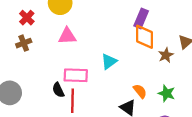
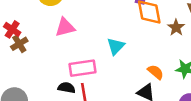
red cross: (27, 18) -> (12, 29), moved
black semicircle: (58, 90) -> (67, 88), turned 136

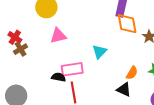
orange semicircle: (156, 72) -> (132, 73), turned 80
black semicircle: (67, 88) -> (59, 77), moved

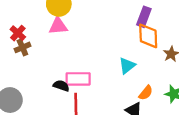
pink triangle: (58, 36) -> (58, 26), moved
cyan triangle: (99, 52) -> (127, 66), moved

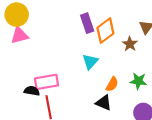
purple rectangle: (144, 17) -> (87, 23), moved, turned -30
orange diamond: (148, 36) -> (105, 31), turned 65

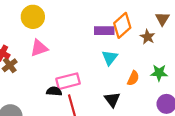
purple rectangle: (87, 23) -> (104, 31), moved, turned -66
pink triangle: (19, 35) -> (39, 48), moved
black triangle: (104, 103) -> (112, 99), moved, turned 35

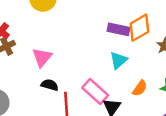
pink triangle: (39, 48) -> (42, 57), moved, turned -42
pink rectangle: (68, 81) -> (95, 92), moved, turned 45

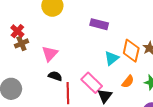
orange diamond: (139, 28) -> (131, 51), moved, turned -50
purple rectangle: (118, 29) -> (99, 24), moved

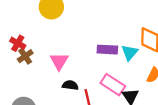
purple rectangle: (99, 24) -> (107, 50), moved

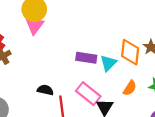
pink triangle: (59, 61) -> (35, 25), moved

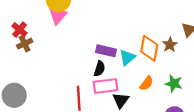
black semicircle: (45, 90) -> (99, 69), moved, turned 91
pink rectangle: (88, 94) -> (105, 86), turned -50

